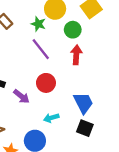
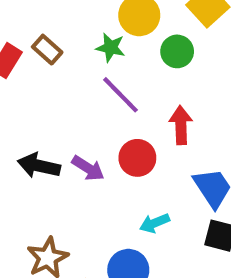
red arrow: (76, 55) -> (181, 125), moved
purple arrow: (21, 96) -> (88, 168), moved

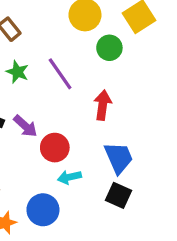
green star: (111, 48) -> (17, 72), moved
red circle: (137, 158) -> (55, 148), moved

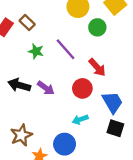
red arrow: (103, 105) -> (97, 67), turned 138
red circle: (55, 148) -> (82, 88), moved

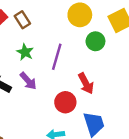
purple line: (65, 49) -> (57, 57), turned 45
purple arrow: (46, 88) -> (28, 81), moved

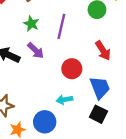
red arrow: (86, 83) -> (103, 51), moved

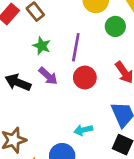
red circle: (72, 69) -> (85, 77), moved

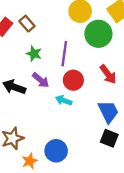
green circle: (115, 26) -> (98, 34), size x1.5
cyan arrow: (83, 130) -> (64, 100), moved, turned 35

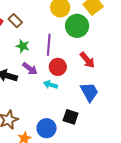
black square: (109, 138) -> (71, 117), moved

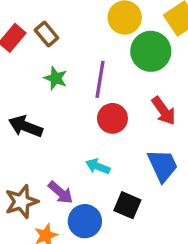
purple arrow: (30, 69) -> (61, 192), moved
cyan arrow: (50, 85) -> (98, 166), moved

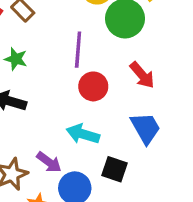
green star: (56, 78) -> (16, 59), moved
cyan arrow: (98, 166) -> (83, 134), size x1.4

